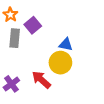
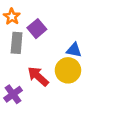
red arrow: (41, 80) -> (38, 76), moved

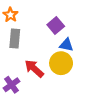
purple square: (37, 29) -> (56, 26), moved

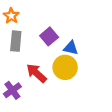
purple square: (56, 26) -> (49, 36), moved

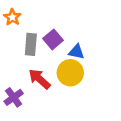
gray rectangle: (16, 41) -> (31, 44), moved

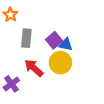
purple square: (53, 39) -> (54, 40), moved

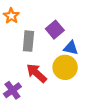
purple square: (54, 40) -> (55, 30), moved

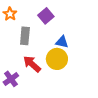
purple square: (55, 30) -> (46, 16), moved

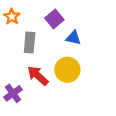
blue triangle: (62, 42) -> (73, 38), moved

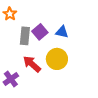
purple square: (54, 19) -> (40, 32), moved

